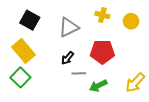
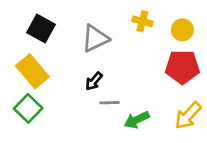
red pentagon: (102, 52) -> (182, 67), moved

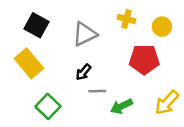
red pentagon: (182, 67) -> (144, 60), moved
green square: (28, 108) -> (48, 106), moved

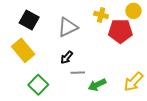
yellow circle: (162, 27) -> (133, 11), moved
red pentagon: (144, 60) -> (120, 31), moved

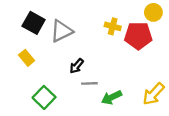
yellow cross: (101, 15) -> (113, 26), moved
gray triangle: (68, 27) -> (61, 31), moved
yellow rectangle: (23, 50) -> (27, 58), size x0.6

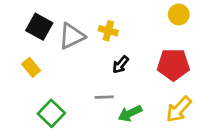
yellow cross: (113, 26) -> (108, 31), moved
red pentagon: (138, 36) -> (173, 65), moved
black arrow: (77, 66) -> (120, 65), moved

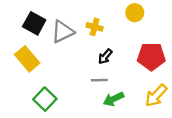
yellow circle: (179, 14) -> (135, 13), moved
yellow rectangle: (31, 67) -> (27, 59), size x1.5
gray line: (104, 97) -> (99, 80), moved

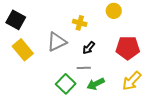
black square: (34, 23) -> (16, 20), moved
gray triangle: (63, 32) -> (57, 42), moved
green square: (45, 99) -> (66, 84), moved

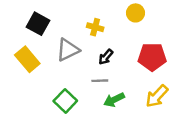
black square: (16, 20) -> (38, 24), moved
green square: (66, 84) -> (65, 101), moved

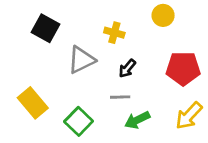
yellow rectangle: (27, 59) -> (33, 103), moved

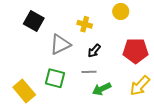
yellow rectangle: (33, 103) -> (24, 91), moved
green square: (79, 121) -> (55, 78), moved, turned -30

